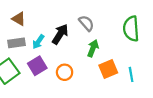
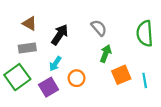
black arrow: (60, 34) -> (60, 35), moved
cyan arrow: (38, 42) -> (55, 64), moved
purple square: (37, 66) -> (49, 87), moved

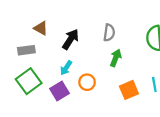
gray semicircle: (99, 28) -> (109, 33), turned 49
gray rectangle: (27, 48) -> (26, 50), moved
orange square: (121, 75) -> (129, 90), moved

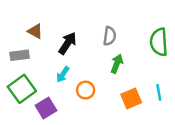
purple square: (60, 91) -> (46, 108), moved

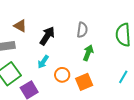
cyan line: (159, 92) -> (123, 77), turned 40
orange square: (131, 98) -> (84, 82), moved

